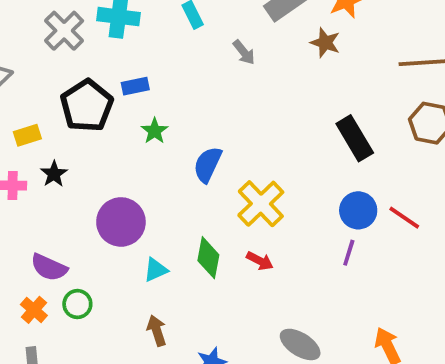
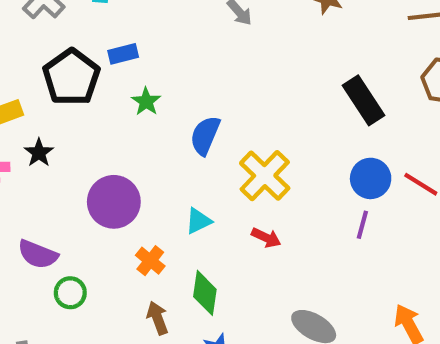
green diamond: (208, 258) -> (205, 293), moved
cyan triangle: (156, 270) -> (198, 221), moved
orange cross: (34, 310) -> (150, 261), moved

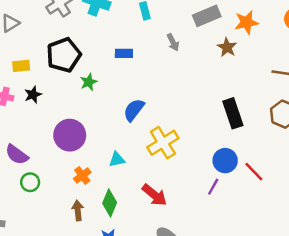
blue rectangle: (123, 54) -> (124, 53), moved
green star: (146, 101) -> (89, 82), moved
red arrow: (266, 238) -> (154, 195), moved, size x1.5

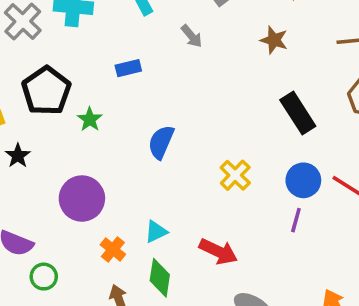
brown star: (227, 47) -> (274, 40), moved
yellow cross: (163, 143) -> (235, 175), moved, size x0.7
cyan triangle: (117, 159) -> (156, 232), moved

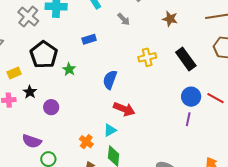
yellow cross: (235, 175) -> (147, 57), moved, turned 36
purple circle: (82, 199) -> (51, 107), moved, size x0.6
red arrow: (218, 252) -> (124, 109), moved

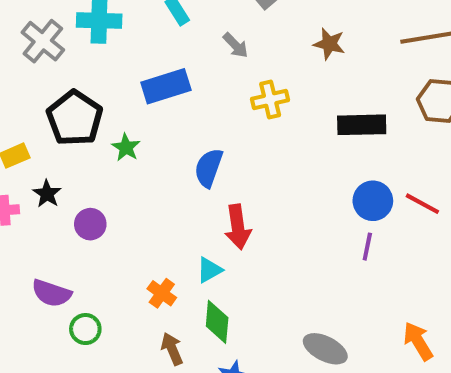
blue rectangle: (89, 39) -> (166, 86), size x1.6
yellow cross: (147, 57) -> (270, 100), moved
black rectangle: (186, 59) -> (362, 125), turned -55
red arrow: (124, 109) -> (238, 227), turned 60

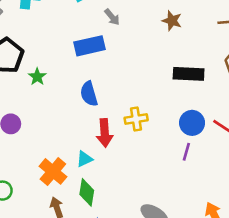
blue rectangle: (166, 86) -> (89, 46), moved
yellow cross: (270, 100) -> (136, 119), moved
blue semicircle: (209, 168) -> (89, 94), turned -40
orange cross: (162, 293) -> (53, 171), size x1.5

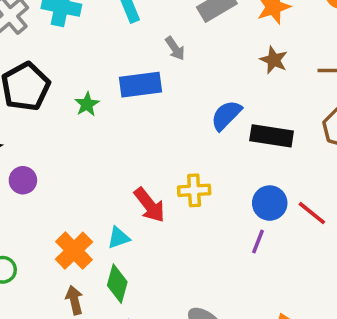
brown star: (172, 21) -> (274, 60), moved
green star: (37, 77) -> (87, 104), moved
blue semicircle: (89, 94) -> (226, 115), moved, turned 55
red arrow: (105, 133) -> (149, 205), turned -40

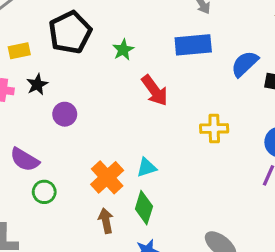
blue rectangle: (140, 85) -> (193, 45), moved
red arrow: (149, 205) -> (155, 91), moved

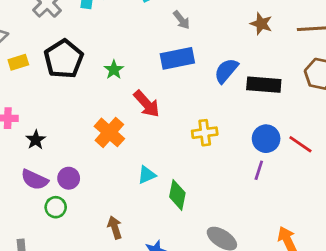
yellow rectangle: (19, 51) -> (18, 62), moved
black star: (37, 84) -> (36, 140), moved
purple circle: (65, 114) -> (69, 178), moved
orange cross: (107, 177) -> (109, 132), moved
green diamond: (144, 208) -> (177, 195), moved

